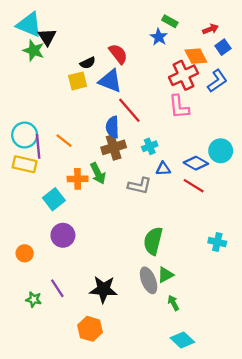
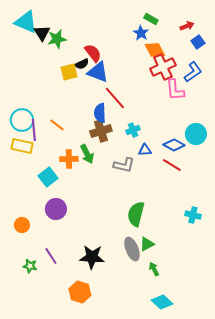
green star: (34, 50) -> (57, 39), moved, turned -30
red semicircle: (118, 54) -> (93, 53), moved
orange diamond: (196, 56) -> (155, 50), moved
black semicircle: (88, 63) -> (82, 64), moved
pink L-shape: (179, 107) -> (175, 90), moved

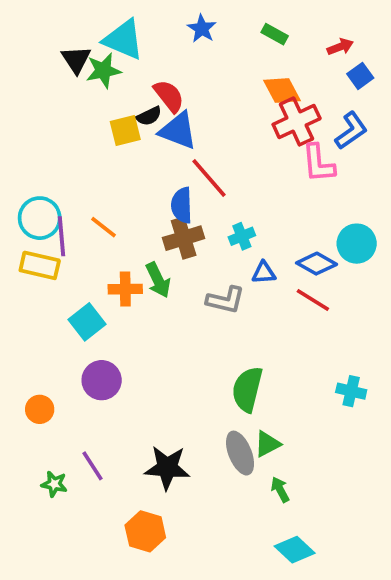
cyan triangle: (26, 22) -> (123, 40), moved
blue star: (141, 33) -> (202, 29), moved

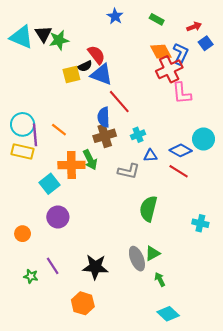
cyan triangle: (123, 40) -> (21, 37), moved
blue L-shape: (351, 131) -> (181, 54), moved, turned -30
orange cross: (125, 289) -> (71, 165), size x1.4
green semicircle: (247, 389) -> (148, 209), moved

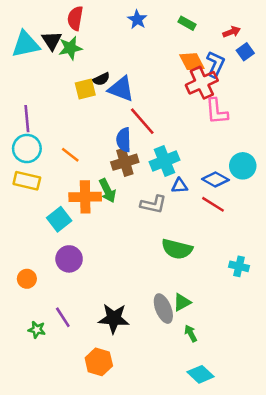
cyan triangle: (21, 37) -> (26, 44), turned -35
red semicircle: (96, 55) -> (75, 18), moved, turned -132
purple line: (35, 135) -> (27, 119), moved
cyan cross: (138, 135) -> (165, 161), size x1.6
green semicircle: (148, 209) -> (177, 249), turned -90

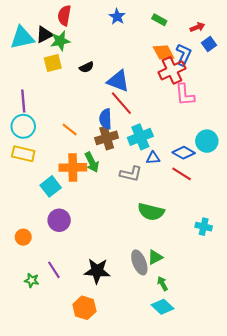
black triangle: (52, 41) -> (44, 35), turned 36
yellow square: (85, 89) -> (53, 63), moved
blue triangle: (121, 89) -> (118, 81), moved
orange line: (70, 155) -> (70, 129), moved
cyan diamond: (201, 374) -> (163, 307), moved

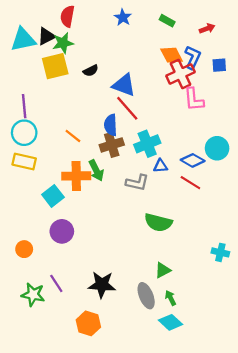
blue square: (209, 44) -> (219, 65), moved, turned 32
yellow square: (53, 63) -> (55, 66), size x1.4
cyan cross: (204, 227) -> (220, 252), moved
gray ellipse: (139, 262) -> (146, 296), moved
green star: (32, 280) -> (33, 295), size x1.5

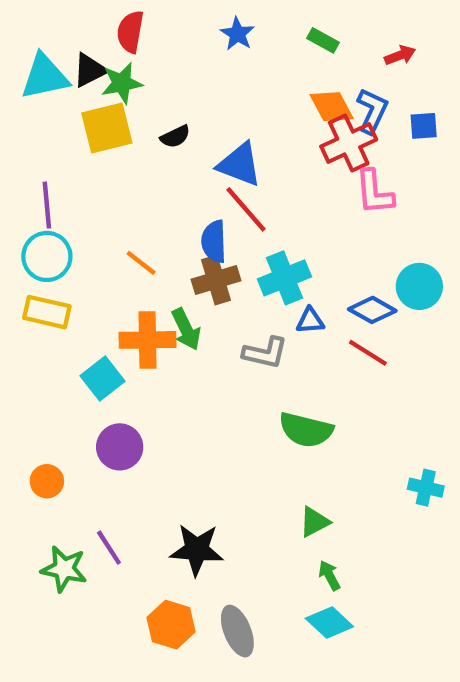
gray ellipse: (146, 296) -> (237, 631), moved

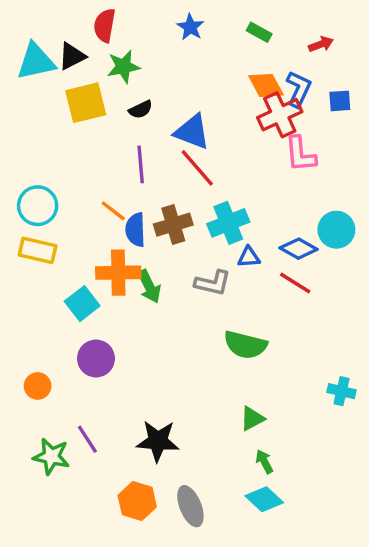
green star: (122, 83) -> (123, 67), moved
purple line: (47, 205) -> (141, 164), moved
blue semicircle: (214, 241) -> (135, 230), moved
green arrow: (186, 329) -> (149, 286), moved

